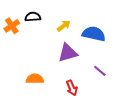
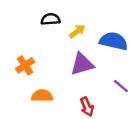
black semicircle: (33, 17) -> (51, 19), moved
orange cross: (12, 26) -> (25, 65), moved

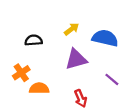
black semicircle: (51, 19) -> (34, 40), moved
orange cross: (25, 65) -> (21, 73), moved

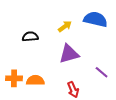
blue semicircle: (105, 38) -> (95, 19), moved
orange cross: (21, 73) -> (14, 78), moved, turned 35

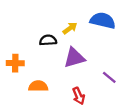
black semicircle: (30, 37) -> (48, 40), moved
orange cross: (14, 78) -> (15, 63), moved

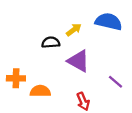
purple triangle: (74, 58) -> (78, 61), turned 45
orange cross: (15, 63) -> (16, 78), moved

